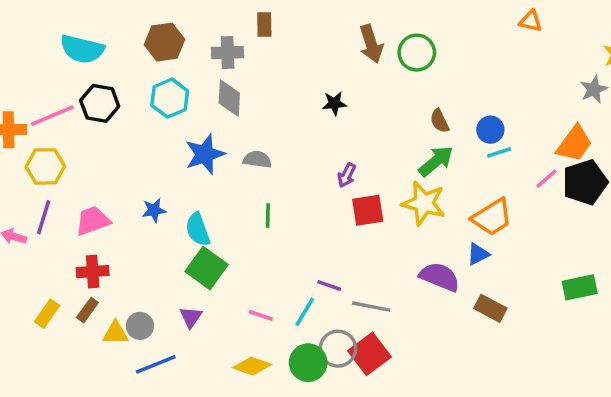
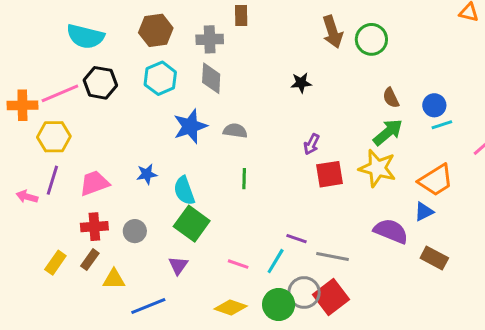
gray circle: (140, 326) -> (135, 231), moved

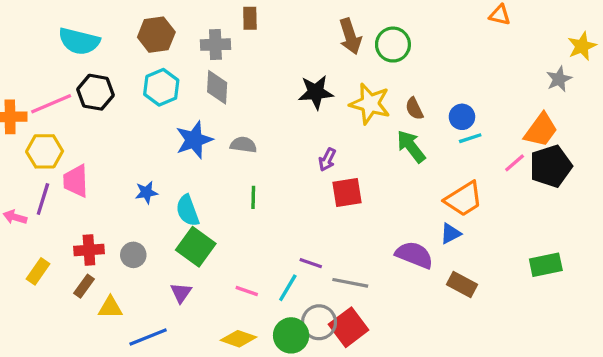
black star: (301, 83) -> (316, 92), size x1.5
green arrow: (388, 132) -> (411, 146), turned -88
yellow star: (377, 168) -> (370, 104), moved
pink trapezoid: (94, 183) -> (76, 181), moved, turned -72
yellow rectangle: (55, 263) -> (38, 271), moved

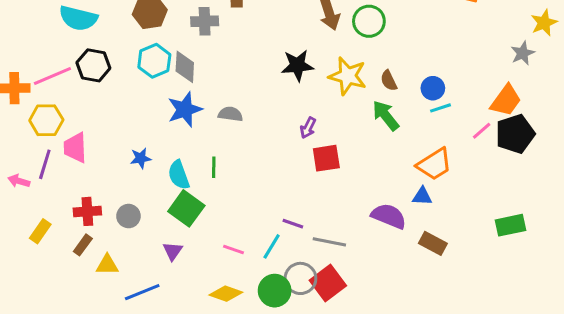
gray diamond: (217, 87) -> (185, 67), moved
green line: (253, 197) -> (214, 167), moved
blue triangle: (450, 234) -> (422, 196), turned 30

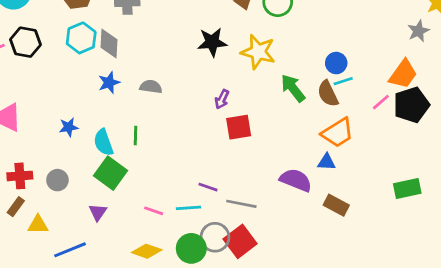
brown semicircle: (389, 81) -> (328, 94), moved, size x1.4
blue star: (185, 110) -> (109, 83), size x0.7
cyan line: (272, 246) -> (188, 208), turned 55

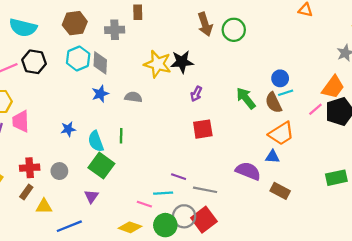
yellow star: (258, 52) -> (158, 64), moved
purple arrow: (222, 99) -> (196, 94), moved
pink line: (154, 211) -> (144, 204), moved

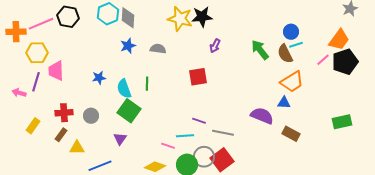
red square: (203, 129) -> (198, 77), moved

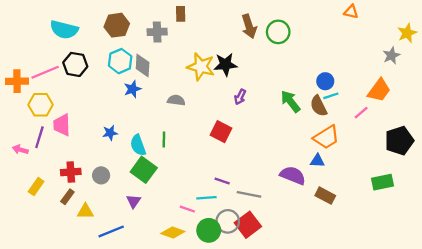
blue star: (128, 46) -> (132, 89), moved
black pentagon: (345, 62) -> (399, 141), moved
red square: (198, 77) -> (221, 132), turned 36

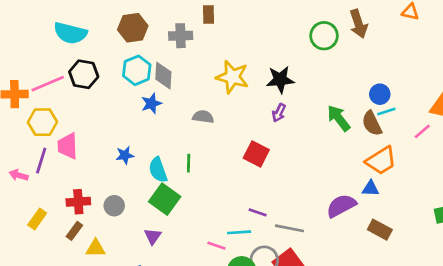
brown arrow: (249, 26) -> (359, 24), moved
black star: (226, 64) -> (280, 80), moved
purple semicircle: (293, 175) -> (341, 206), turned -50

